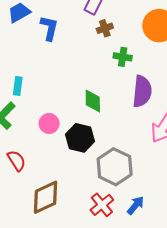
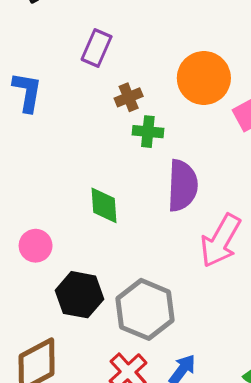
brown cross: (105, 28) -> (129, 97), moved
black hexagon: (80, 138) -> (79, 295), moved

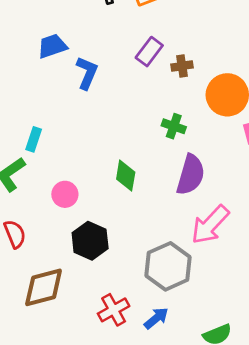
brown cross: (129, 97) -> (182, 66), moved
gray hexagon: (145, 309) -> (168, 266), moved

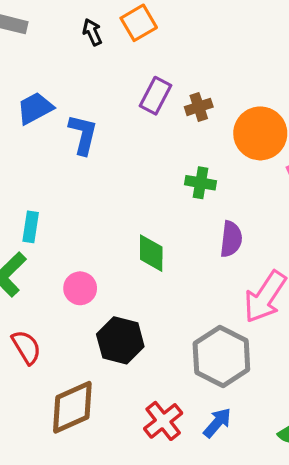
purple semicircle: (191, 175) -> (231, 239), size x0.7

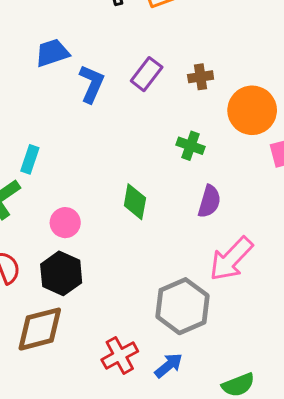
purple rectangle: (155, 96) -> (147, 74), moved
black hexagon: (120, 340) -> (61, 273), moved

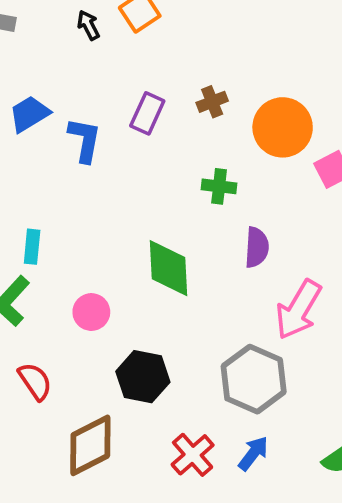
green diamond: (135, 202) -> (169, 268), size x1.4
black hexagon: (61, 273) -> (143, 377), moved

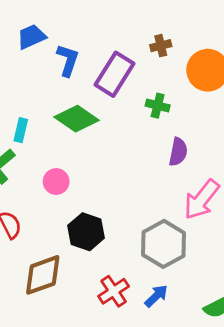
purple rectangle: (147, 113) -> (115, 74), moved, size x1.5
green diamond: (169, 268) -> (77, 119), moved, turned -60

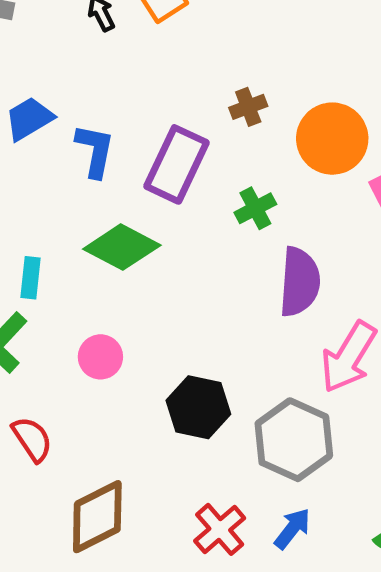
green cross: (158, 106) -> (255, 208), turned -35
purple semicircle: (178, 152) -> (300, 282), size x1.4
black hexagon: (86, 232) -> (198, 407), moved

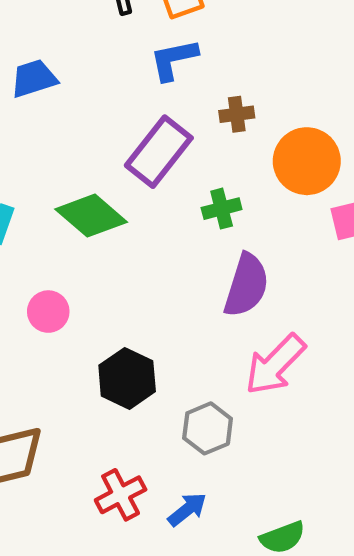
blue L-shape: (95, 151) -> (174, 59), moved, turned -126
gray hexagon: (294, 440) -> (208, 428), size x0.7

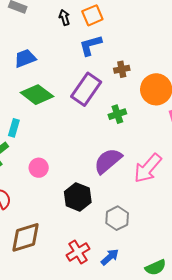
green diamond: (91, 216) -> (37, 95), moved
purple semicircle: (246, 285) -> (108, 161), moved, turned -144
pink arrow: (275, 364) -> (148, 168), moved

